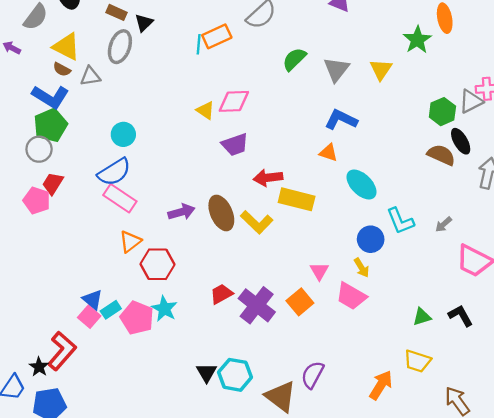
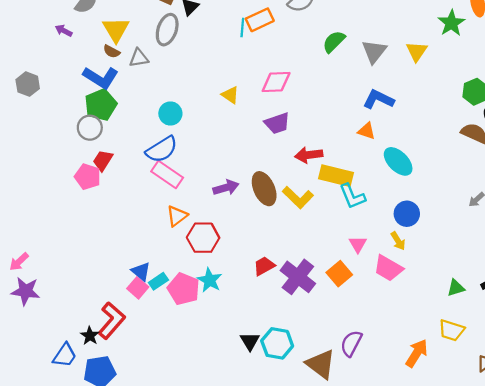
yellow triangle: (66, 47) -> (116, 30), turned 32
yellow triangle: (205, 110) -> (230, 95), moved
cyan L-shape: (400, 221) -> (352, 196), moved

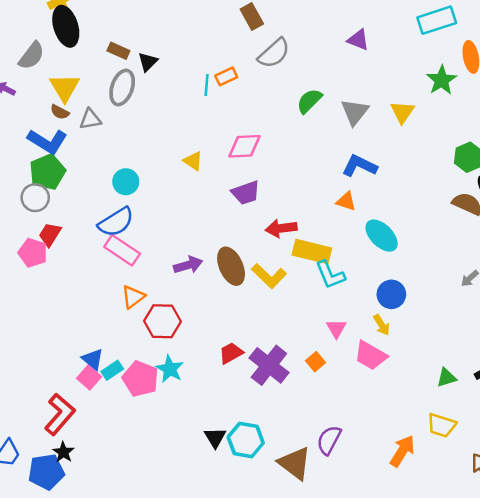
orange rectangle: (260, 20) -> (226, 76), size x0.7
orange square: (339, 274) -> (315, 362), size x0.7
black star: (90, 336) -> (63, 452), moved

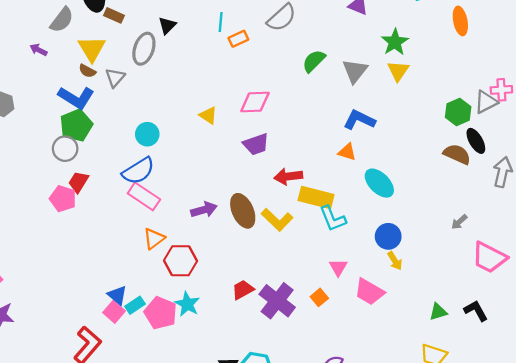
brown rectangle: (118, 51) -> (114, 15), moved
green star: (442, 80) -> (395, 42), moved
cyan line: (207, 85) -> (221, 22), moved
gray triangle: (90, 119) -> (115, 78), turned -40
yellow arrow: (382, 325) -> (395, 261), moved

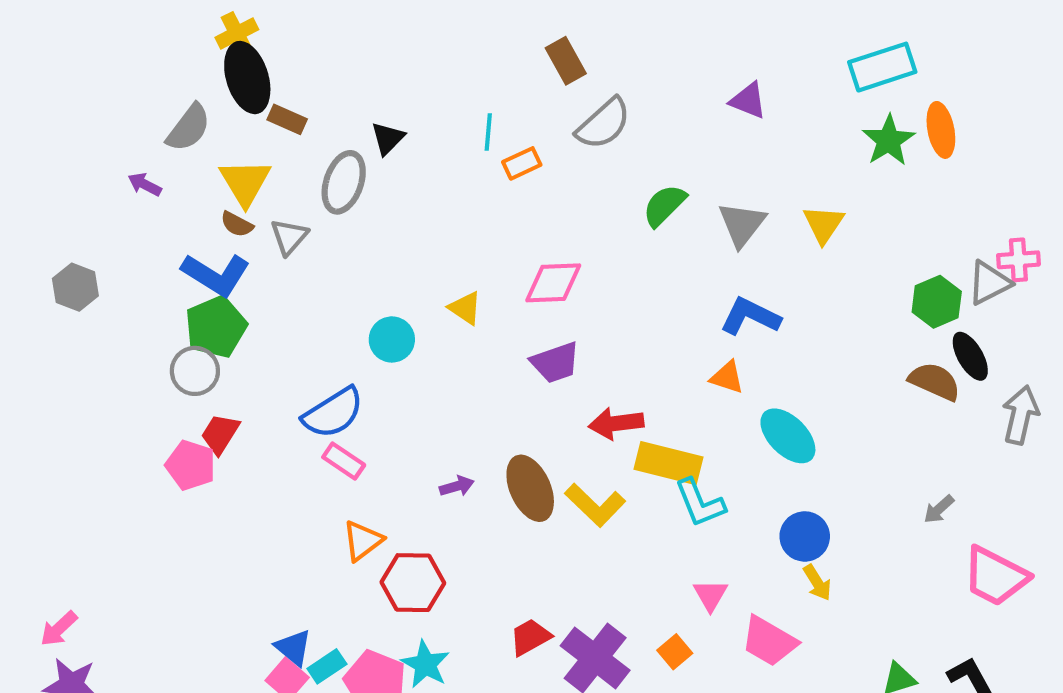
green star: (395, 42) -> (889, 140), moved
cyan circle: (147, 134) -> (392, 339), moved
pink rectangle: (144, 196) -> (344, 461), size x0.7
purple arrow: (204, 210) -> (457, 486), size x0.7

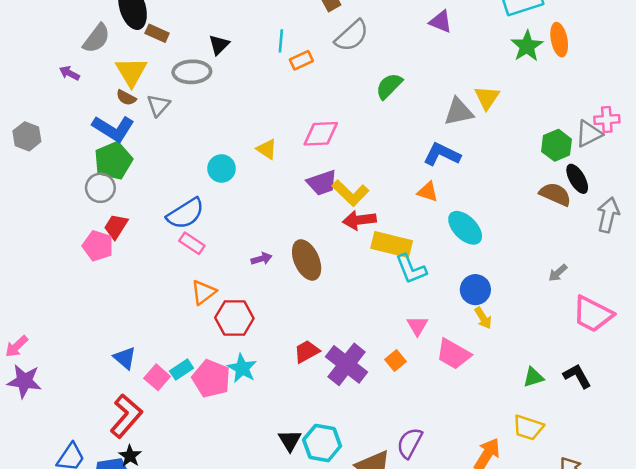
gray ellipse: (344, 182) -> (192, 72), turned 69
gray triangle: (742, 224) -> (459, 112), moved, turned 40
yellow L-shape: (595, 505) -> (350, 193), moved
blue triangle: (293, 648) -> (125, 358), moved

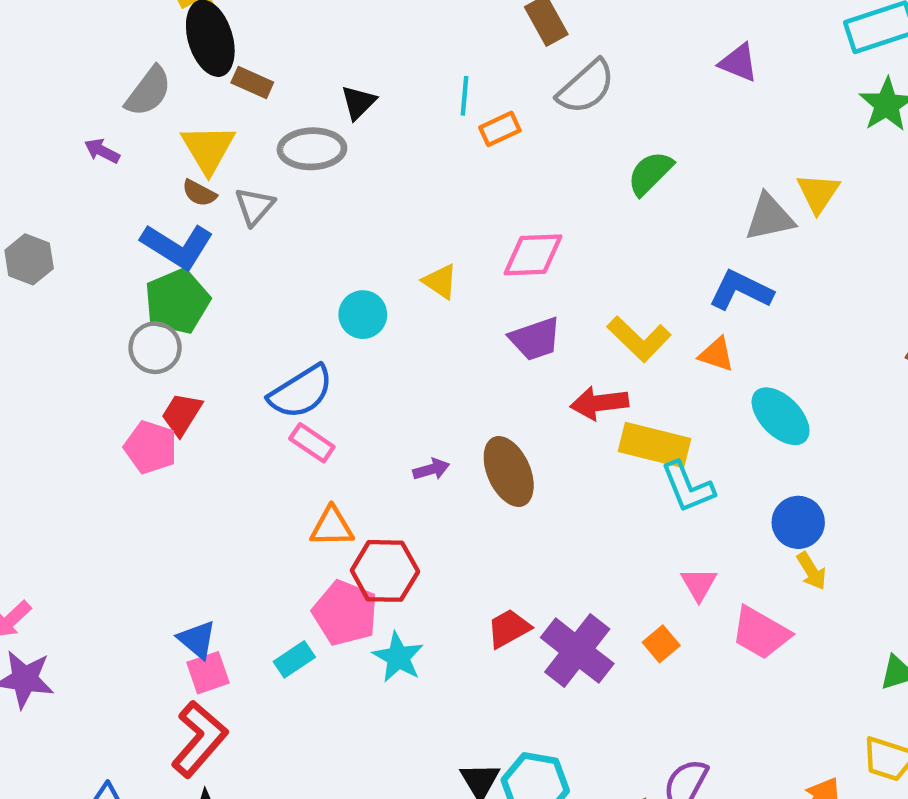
yellow L-shape: (350, 193) -> (639, 339), moved
orange triangle: (203, 292) -> (332, 527), turned 36
pink square: (157, 377) -> (208, 673), moved, turned 30
pink pentagon: (211, 379) -> (345, 613), moved

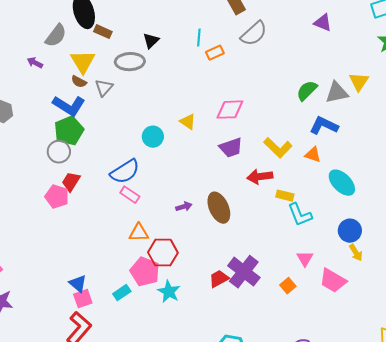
green semicircle: (650, 173) -> (307, 91), moved
yellow rectangle: (655, 445) -> (285, 196), size x0.6
purple cross: (577, 651) -> (244, 272), moved

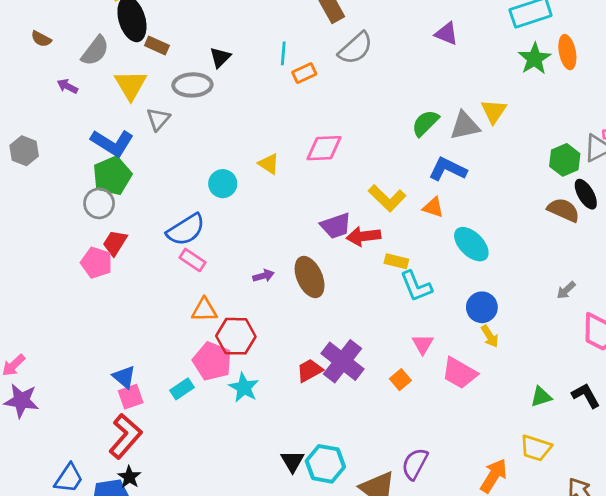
brown semicircle: (79, 82) -> (41, 39), moved
purple trapezoid: (231, 148) -> (336, 226), moved

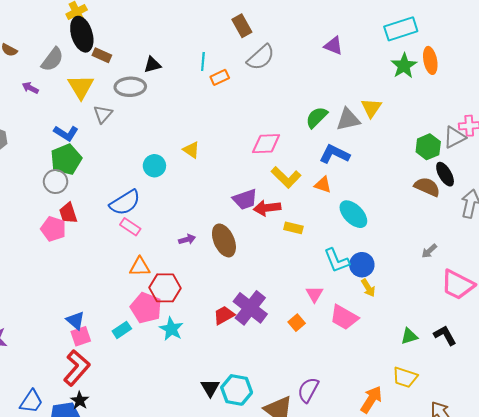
black triangle: (220, 57) -> (152, 65), turned 30
blue L-shape: (112, 143) -> (66, 133), size x0.7
pink diamond: (324, 148) -> (266, 144), moved
red trapezoid: (115, 243) -> (68, 213), turned -50
cyan L-shape: (416, 286) -> (337, 260), moved

